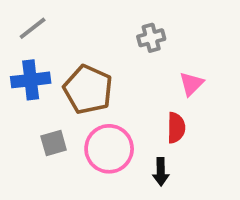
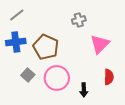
pink triangle: (191, 84) -> (100, 44), size x1.5
red semicircle: (176, 128) -> (109, 77), moved
gray square: (54, 143) -> (28, 75), turned -32

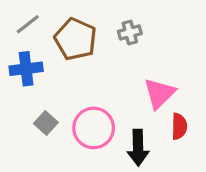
pink triangle: (100, 44) -> (159, 93), moved
brown pentagon: (46, 47) -> (75, 39), moved
black arrow: (84, 90) -> (138, 148), size x1.5

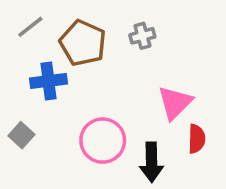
blue cross: (26, 69) -> (49, 81), moved
gray square: (46, 123) -> (21, 135), moved

